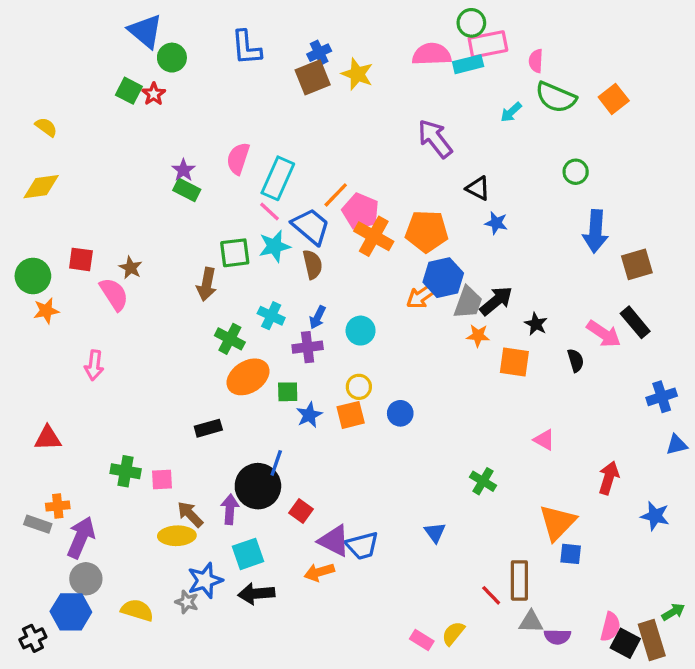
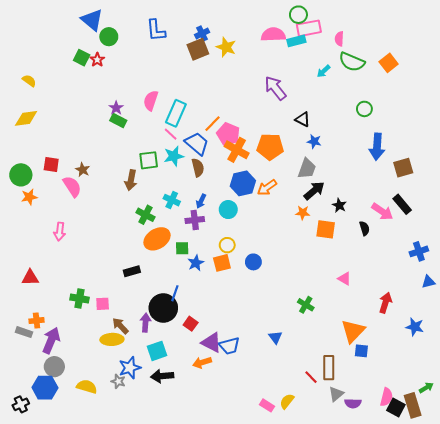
blue hexagon: (443, 278) -> (243, 183), moved
gray trapezoid: (468, 302) -> (307, 169), moved
gray triangle: (531, 622) -> (336, 394), turned -42

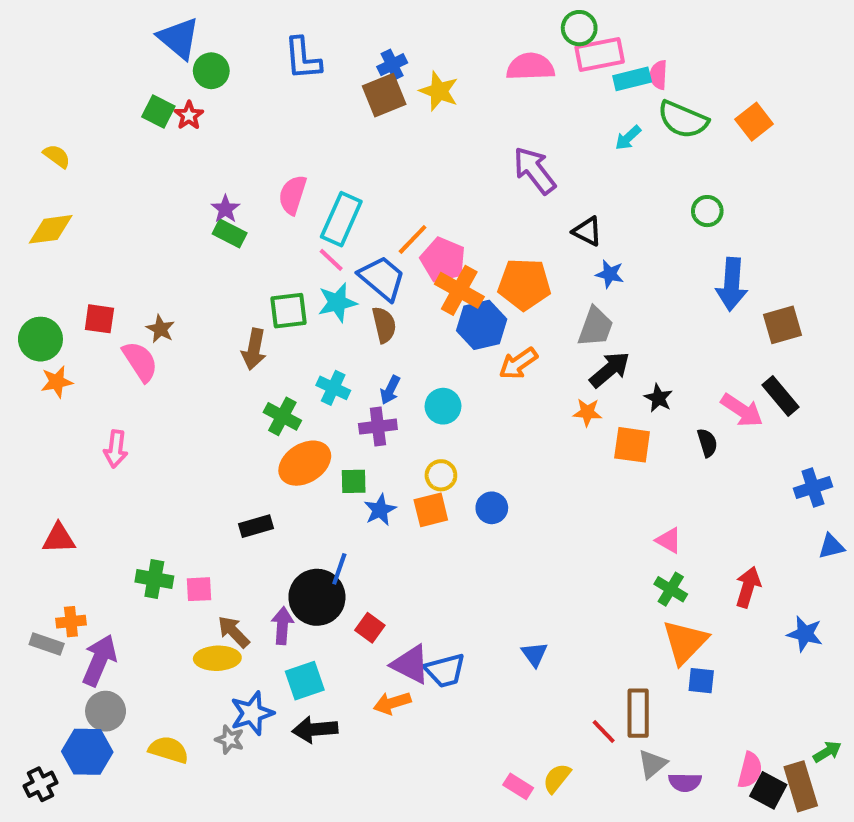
cyan rectangle: (296, 41) -> (632, 79), moved
blue hexagon: (243, 183) -> (482, 325), moved
green cross: (306, 305) -> (671, 589), moved

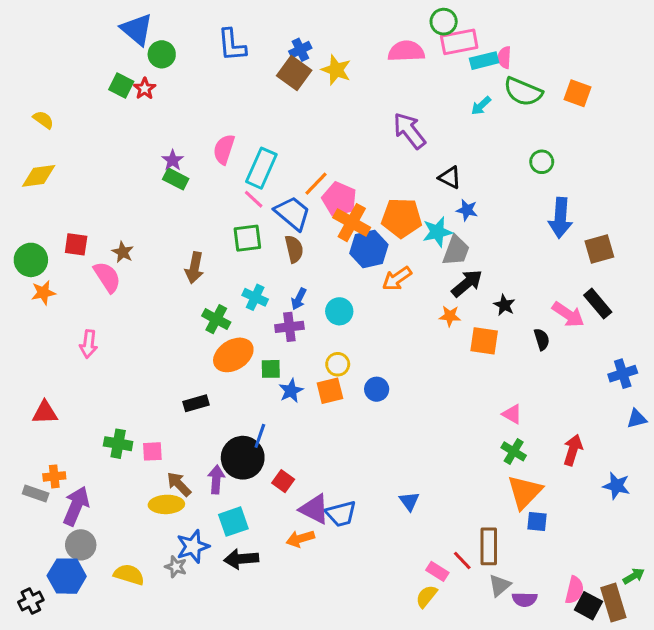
brown square: (384, 95) -> (294, 73), turned -32
orange square: (754, 122) -> (578, 93), turned -32
cyan star: (337, 303) -> (437, 232), moved
green square: (288, 311) -> (247, 238), moved
pink rectangle: (518, 786) -> (437, 571), moved

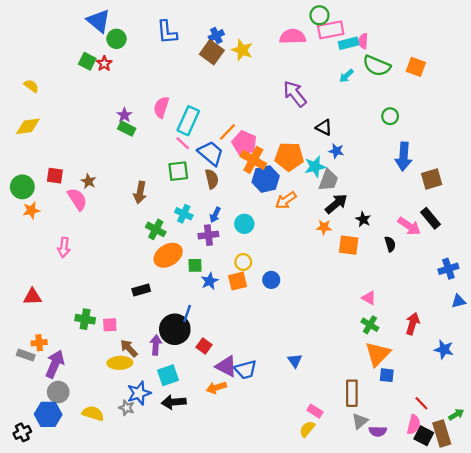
red line: (462, 560) -> (421, 403), moved

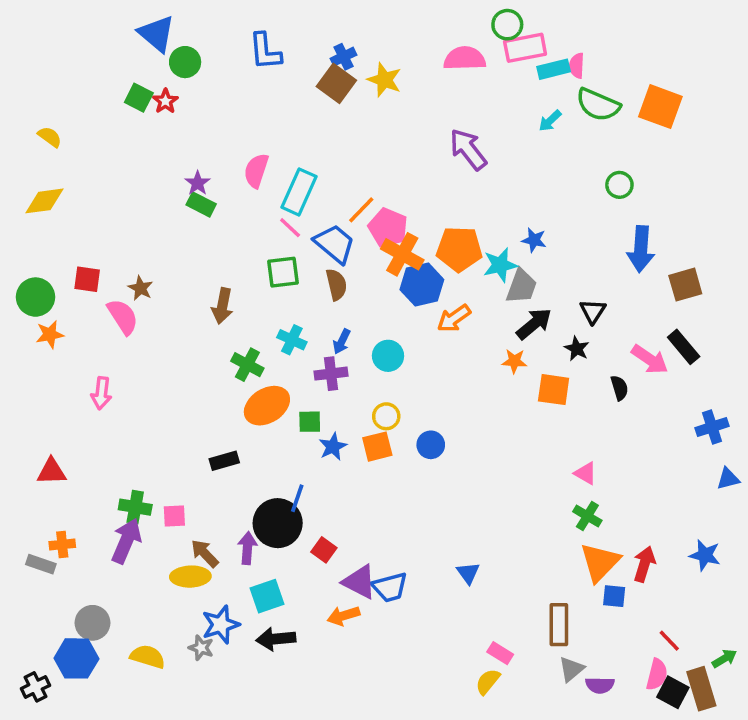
orange square: (416, 67) -> (660, 107), size x1.4
black triangle: (324, 127) -> (593, 311), moved, turned 36
red arrow: (413, 324) -> (644, 564), moved
purple arrow: (55, 364) -> (126, 541), moved

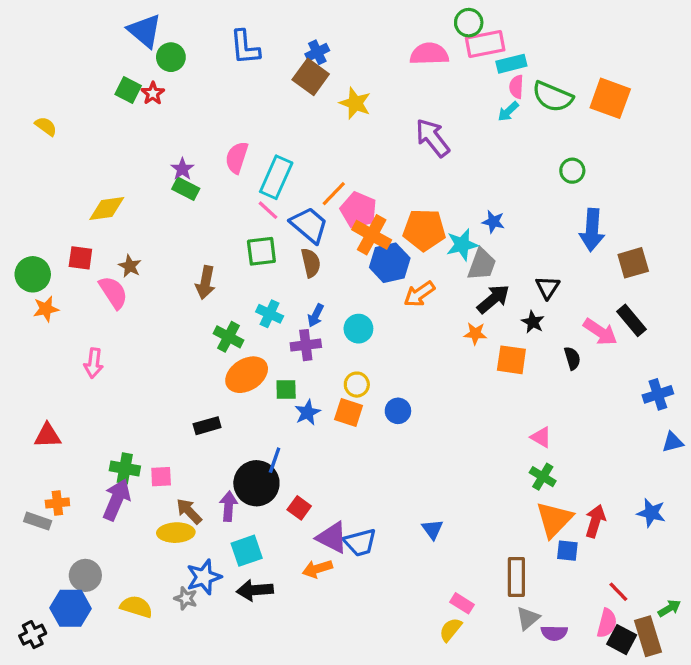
pink semicircle: (577, 66) -> (516, 87), moved
yellow star: (384, 80) -> (355, 103), moved
yellow diamond: (44, 201) -> (107, 209), moved
orange square: (377, 447) -> (349, 413), turned 32

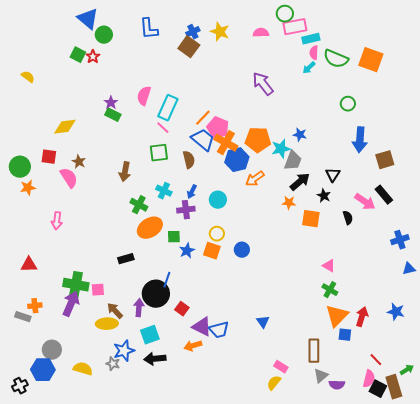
pink semicircle: (429, 54) -> (261, 33), size x0.7
yellow star: (355, 103) -> (220, 32), moved
blue trapezoid: (309, 225) -> (203, 140), moved
green cross: (125, 468) -> (76, 285), size x1.4

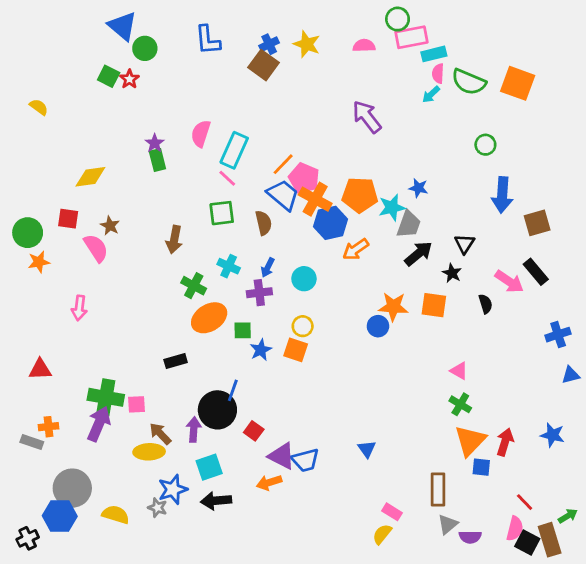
green rectangle: (113, 115) -> (157, 160), turned 49
orange star: (289, 203) -> (393, 307), moved, size x1.5
blue circle: (242, 250) -> (378, 326), moved
gray circle: (52, 350) -> (72, 488), size x1.4

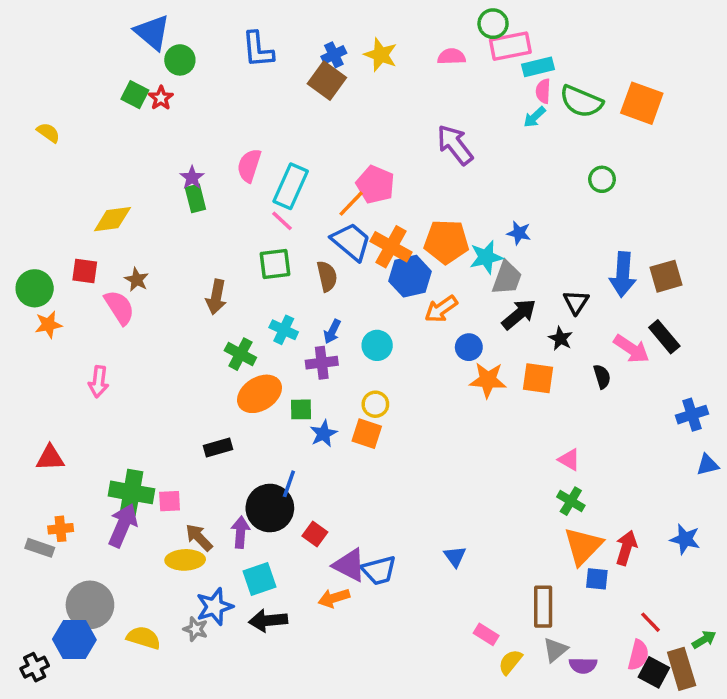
pink pentagon: (304, 178) -> (375, 185), moved
blue arrow: (502, 195) -> (623, 274), moved
blue circle: (378, 326) -> (469, 347), moved
yellow semicircle: (382, 534) -> (510, 662), moved

